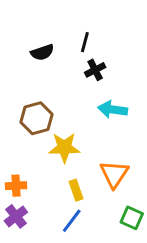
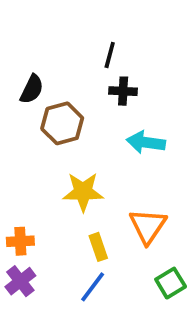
black semicircle: (42, 52) -> (32, 89), moved, turned -45
black cross: (95, 70) -> (123, 91), turned 30
brown hexagon: (36, 118) -> (62, 123), moved
green square: (132, 218) -> (171, 283), turned 35

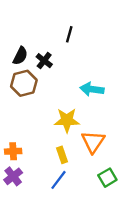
black cross: (123, 91) -> (44, 61), moved, turned 35
brown hexagon: (62, 123) -> (24, 83), moved
yellow star: (83, 192) -> (67, 120), moved

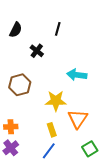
black semicircle: (20, 56) -> (16, 30), moved
brown hexagon: (24, 83) -> (20, 85), moved

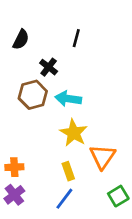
cyan arrow: (77, 75) -> (68, 99), moved
brown hexagon: (20, 85) -> (33, 95), moved
yellow star: (56, 101) -> (74, 133), turned 30

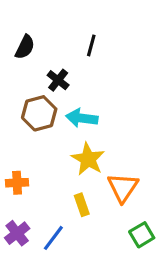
orange cross: (14, 167) -> (17, 183), moved
blue line: (64, 199) -> (53, 238), moved

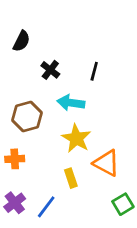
black line: (91, 45) -> (94, 71), moved
brown hexagon: (39, 113) -> (27, 116), moved
orange triangle: (123, 187) -> (107, 163), turned -36

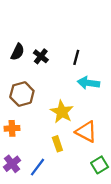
black semicircle: (22, 41) -> (18, 52), moved
cyan arrow: (71, 103) -> (88, 83), moved

